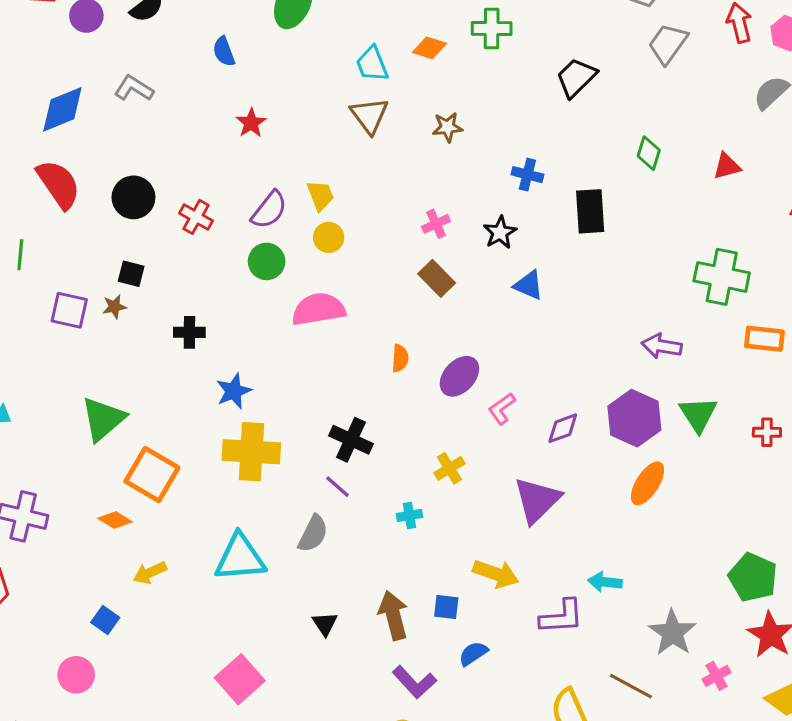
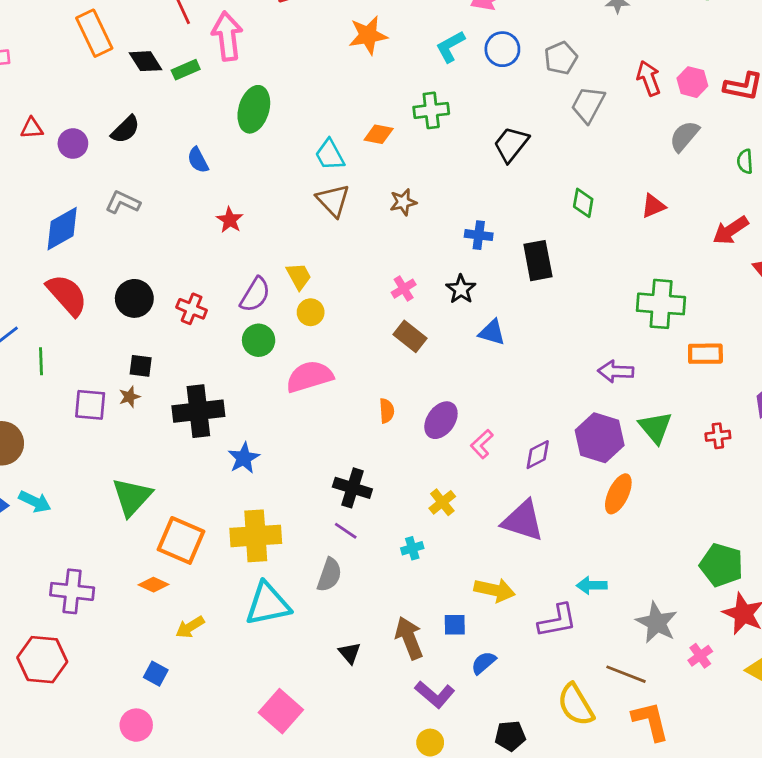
black cross: (189, 332) -> (198, 411), size x1.8
yellow cross: (251, 452) -> (256, 536), moved
purple triangle: (537, 500) -> (523, 521), turned -51

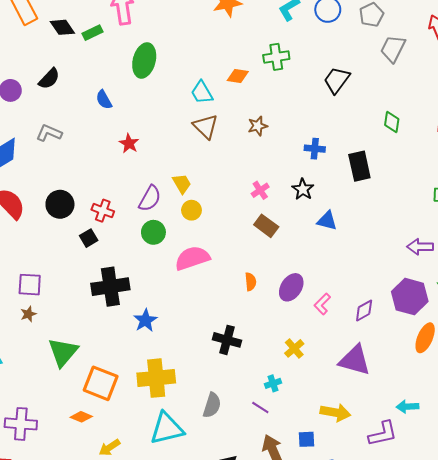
black square: (141, 366) -> (89, 238), moved, turned -36
brown star: (129, 397) -> (28, 314), moved
purple line: (346, 531) -> (260, 407), moved

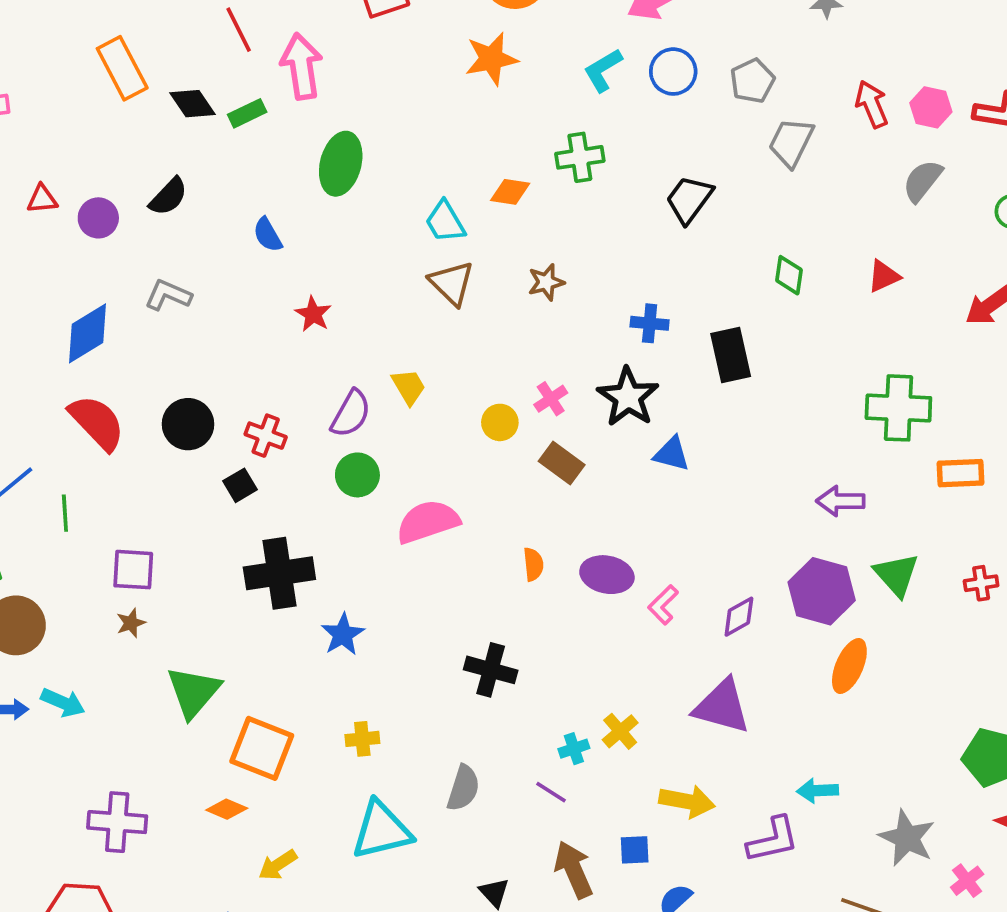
black star: (303, 189) -> (628, 397), size x1.5
yellow circle: (191, 210) -> (500, 422), moved
purple ellipse: (291, 287) -> (607, 575), turned 68
yellow cross: (294, 348) -> (620, 731), moved
yellow cross: (156, 378) -> (362, 739), size x0.5

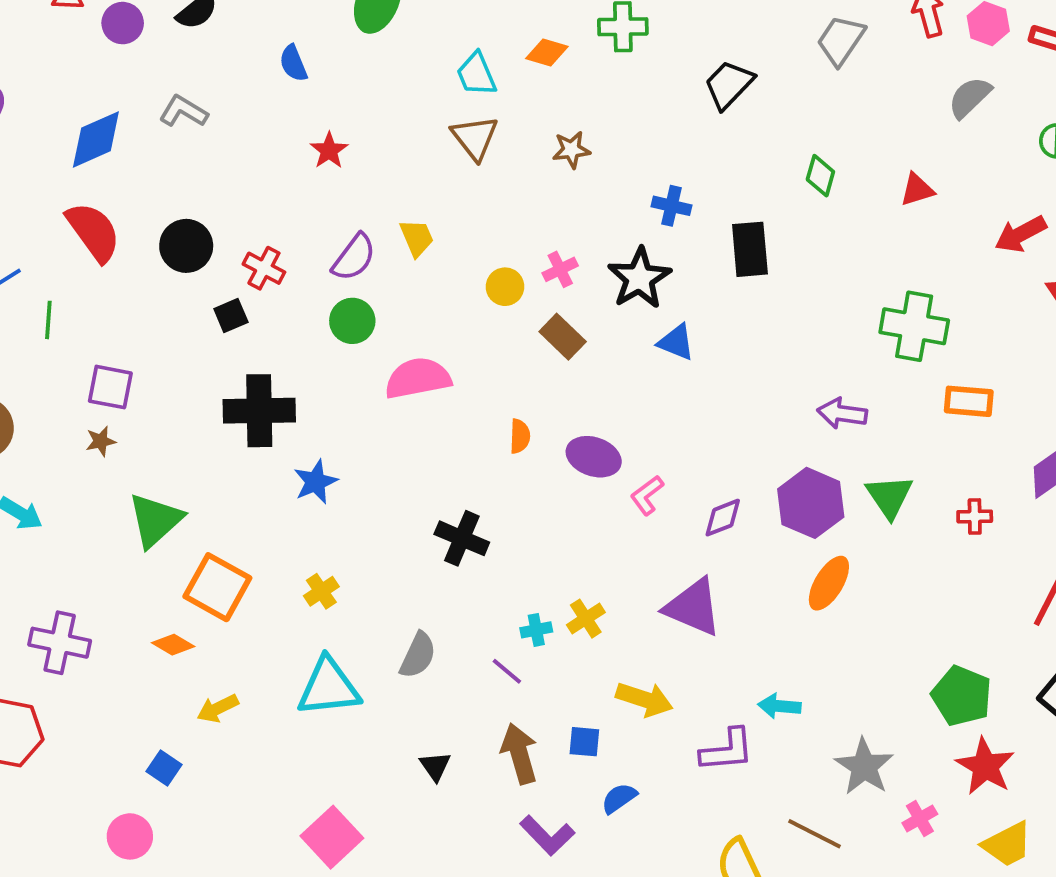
yellow cross: (362, 739) -> (321, 591), turned -36

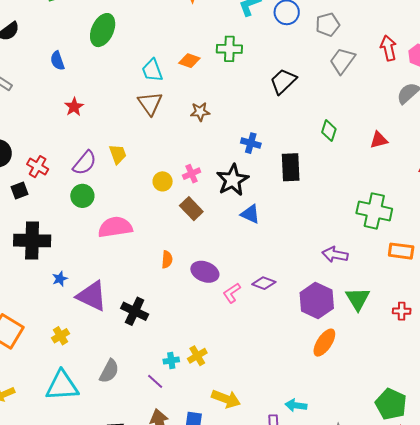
blue star: (316, 482) -> (60, 279), size x0.7
purple diamond: (723, 518) -> (264, 283), moved, turned 40
purple triangle: (693, 607) -> (92, 296), moved

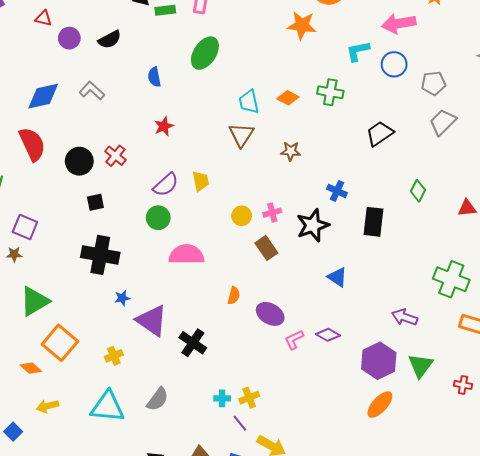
red cross: (38, 167) -> (115, 156), moved
blue triangle: (250, 214) -> (337, 277), moved
purple line: (155, 381) -> (240, 423), moved

